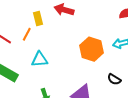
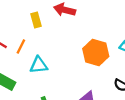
orange line: (27, 34) -> (21, 47), moved

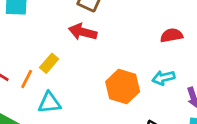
yellow rectangle: (36, 20) -> (49, 63), moved, turned 56

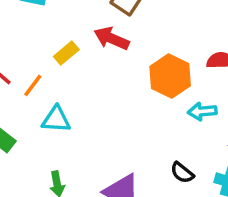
yellow rectangle: (49, 63) -> (66, 53), moved
orange hexagon: (123, 87) -> (170, 76), moved

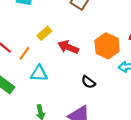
red arrow: (112, 38) -> (68, 47), moved
black semicircle: (182, 173) -> (88, 82), moved

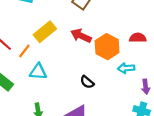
yellow rectangle: (44, 33) -> (45, 32), size x1.5
red arrow: (68, 47) -> (81, 36), moved

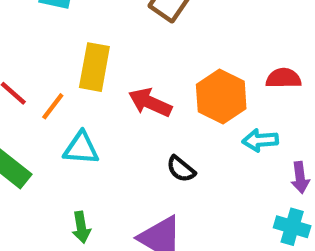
yellow rectangle: (45, 32) -> (94, 67), turned -40
red arrow: (81, 36) -> (150, 102), moved

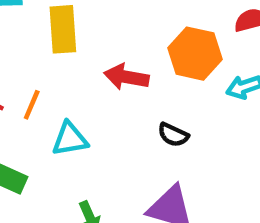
yellow rectangle: (94, 67) -> (63, 29), moved

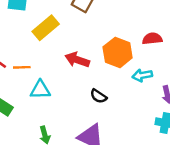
yellow rectangle: (63, 29) -> (46, 28), turned 45
orange line: (32, 105) -> (22, 67), turned 56

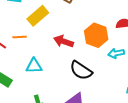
orange line: (22, 67) -> (20, 37), moved
black semicircle: (98, 96) -> (81, 71), size x1.6

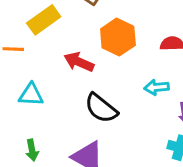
orange hexagon: (96, 35) -> (118, 37), moved

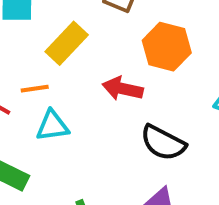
cyan triangle: (31, 95) -> (52, 126), moved

